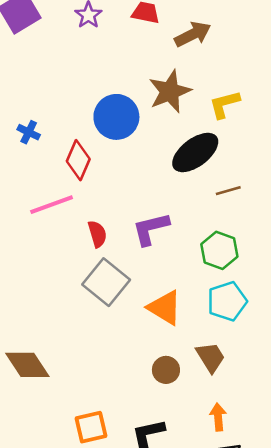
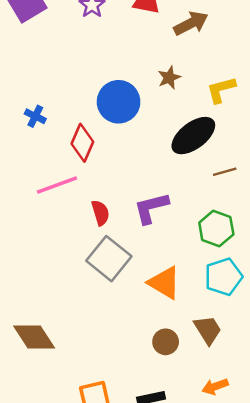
brown star: (170, 91) -> (169, 78), size x0.6
orange arrow: (218, 417) -> (215, 386), turned -105

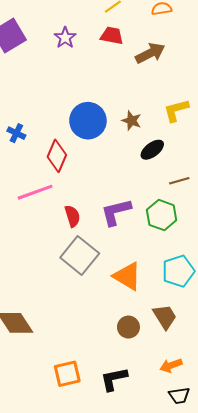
brown star: (169, 78) -> (132, 121), moved, turned -30
black ellipse: (193, 136) -> (152, 150), size x0.6
green hexagon: (216, 228) -> (162, 215), moved

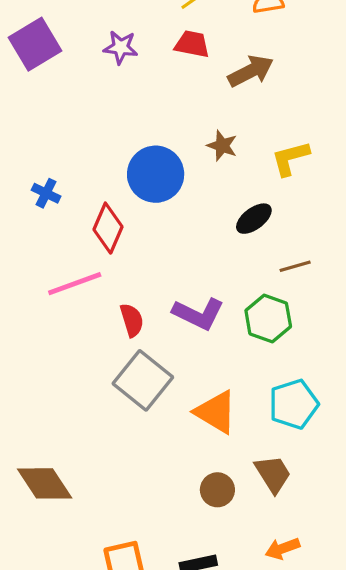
purple star: (65, 38) -> (121, 47), turned -30
brown star: (132, 121) -> (222, 146), moved
purple L-shape: (116, 212) -> (198, 314), turned -140

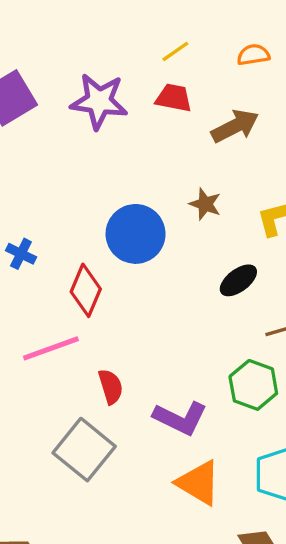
purple star: (121, 47) -> (99, 101), size x1.6
purple L-shape: (198, 314) -> (180, 418), moved
gray square: (143, 380) -> (84, 450), moved

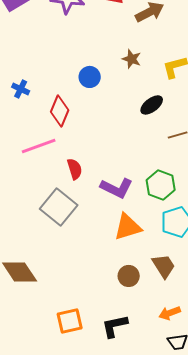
blue circle: (136, 234) -> (90, 77), size x0.6
green hexagon: (253, 385) -> (161, 185), moved
orange triangle: (199, 483) -> (128, 227), turned -48

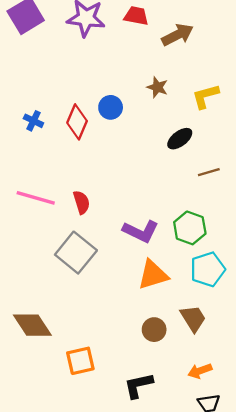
red diamond: (60, 111) -> (77, 122), moved
pink line: (39, 146) -> (36, 198), moved, turned 36
red semicircle: (75, 169) -> (82, 202), moved
orange square: (70, 321) -> (80, 361), moved

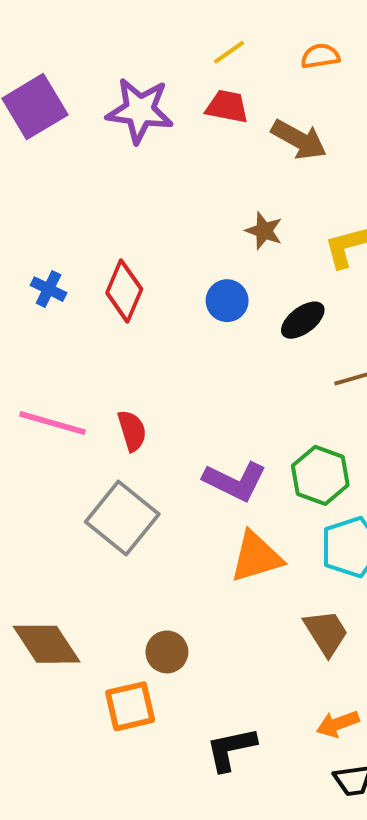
brown arrow: (178, 35) -> (299, 140), turned 56
blue circle: (111, 107) -> (227, 301), moved
brown circle: (154, 330) -> (167, 652), moved

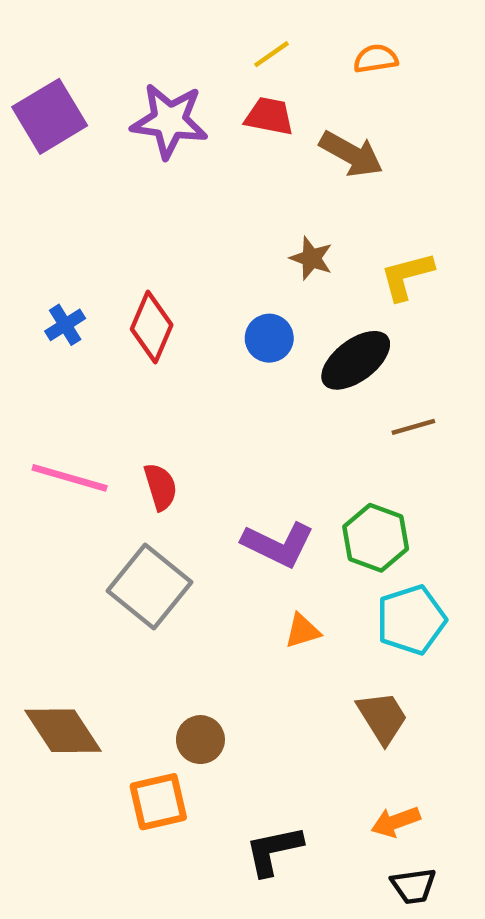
blue cross: (49, 289) -> (65, 325), turned 32
black ellipse: (303, 320) -> (356, 360), size x1.4
orange triangle: (256, 557) -> (302, 631), size x0.6

